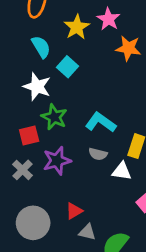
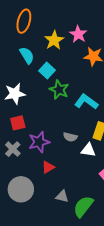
white star: (37, 87) -> (15, 94), moved, turned -30
green star: (54, 117) -> (59, 90), moved
cyan L-shape: (101, 122) -> (86, 102), moved
red triangle: (74, 211) -> (48, 167), moved

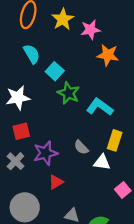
pink star: (78, 34) -> (90, 30), turned 30
yellow star: (54, 40) -> (63, 19), moved
gray semicircle: (70, 137) -> (81, 147), turned 32

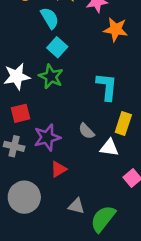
cyan semicircle: (32, 54) -> (50, 18), moved
green star: (69, 93) -> (51, 76), moved
cyan L-shape: (100, 107) -> (107, 87), turned 60
gray cross: (15, 161) -> (14, 146), turned -30

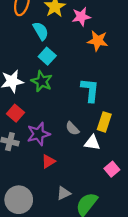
red square: (20, 113) -> (15, 113), turned -35
gray circle: (24, 197) -> (19, 200), moved
gray triangle: (76, 206) -> (64, 193), turned -40

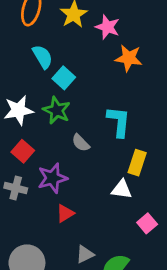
pink star: (81, 17) -> (107, 27), turned 30
cyan semicircle: (41, 31) -> (43, 57), moved
gray semicircle: (72, 128) -> (81, 143), moved

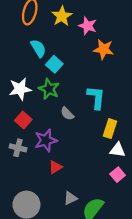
white triangle: (122, 189) -> (118, 150), moved

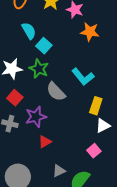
cyan L-shape: (96, 98) -> (83, 77), turned 135
gray semicircle: (67, 114) -> (56, 92), size x1.5
white triangle: (118, 150) -> (103, 126), turned -35
pink square: (118, 175) -> (94, 151), moved

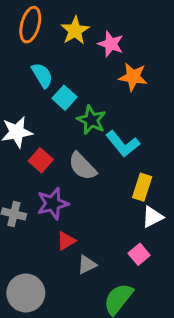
green star: (39, 69) -> (91, 120), moved
red square: (15, 98) -> (41, 160), moved
gray triangle: (59, 171) -> (87, 265), moved

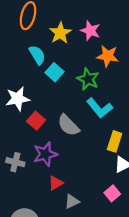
yellow star: (75, 31) -> (60, 33), moved
green star: (91, 120) -> (88, 79), moved

